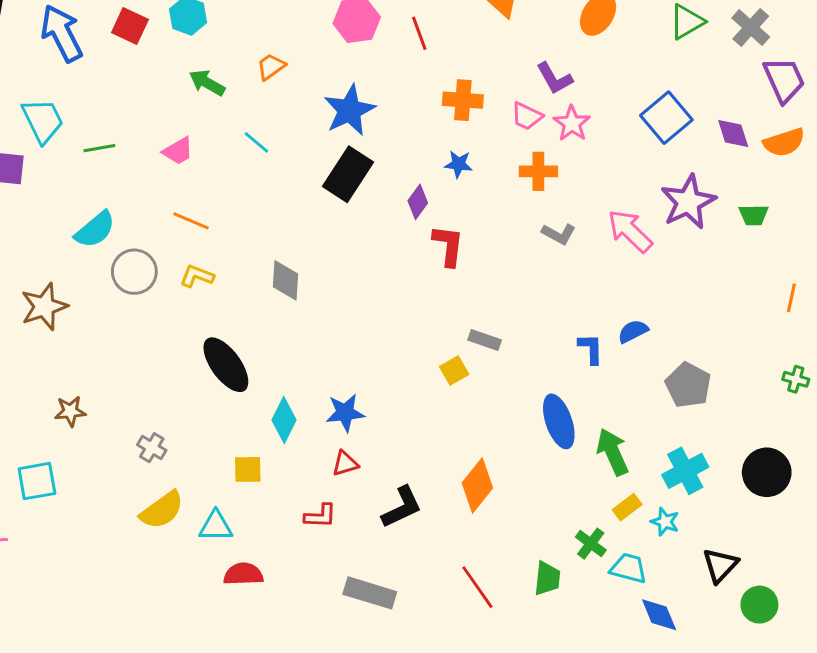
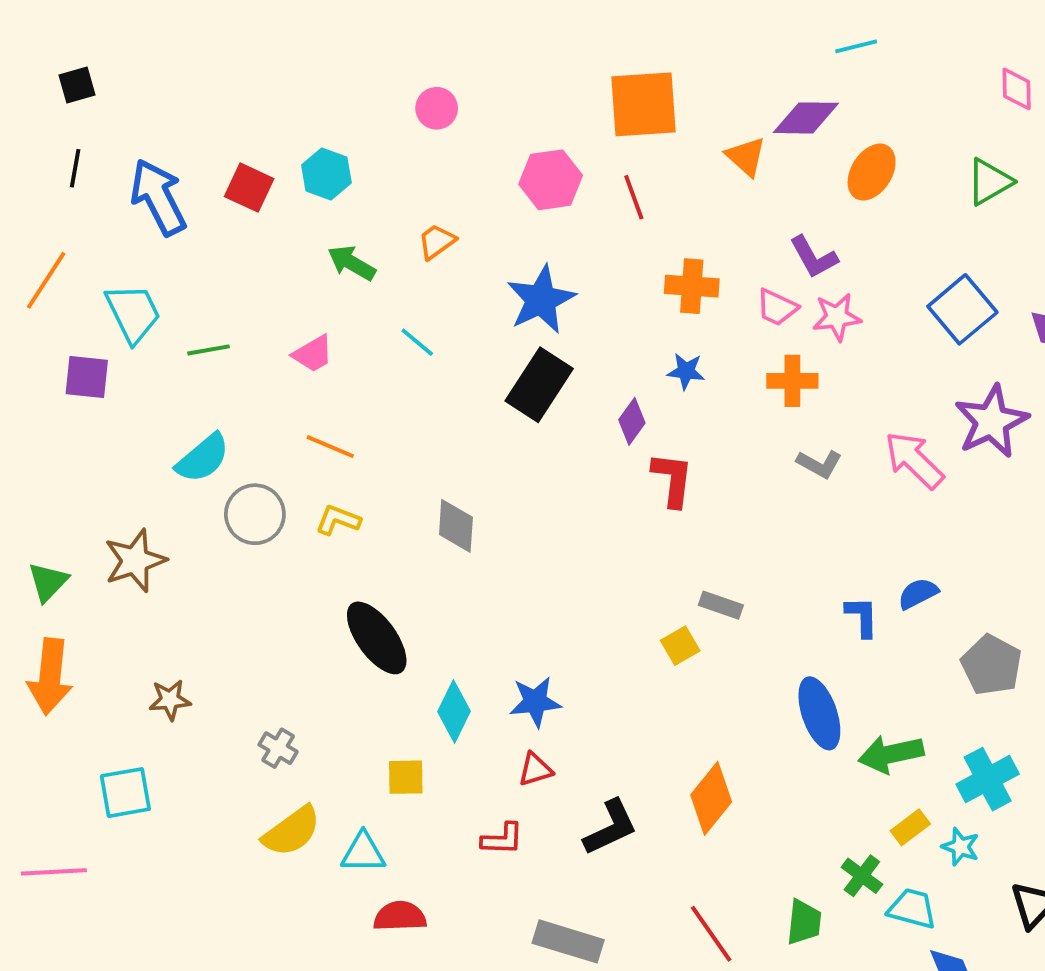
pink star: (572, 123) -> (837, 317), turned 30
green arrow: (613, 452) -> (891, 754), turned -78

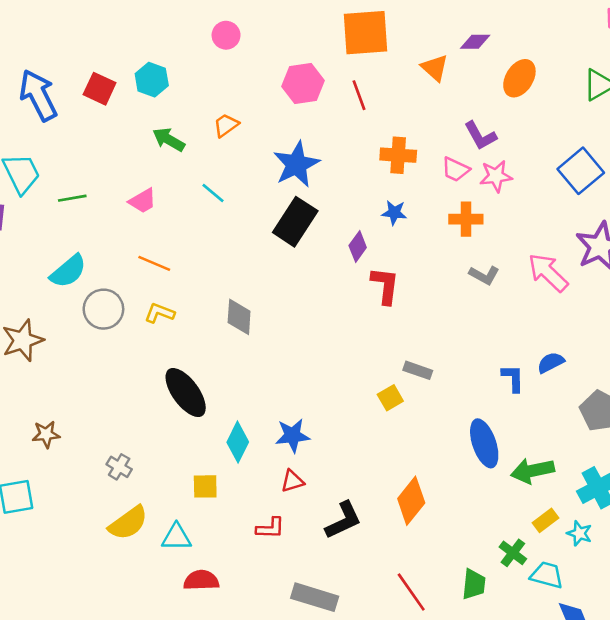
purple diamond: (806, 118) -> (475, 42), size x0.7

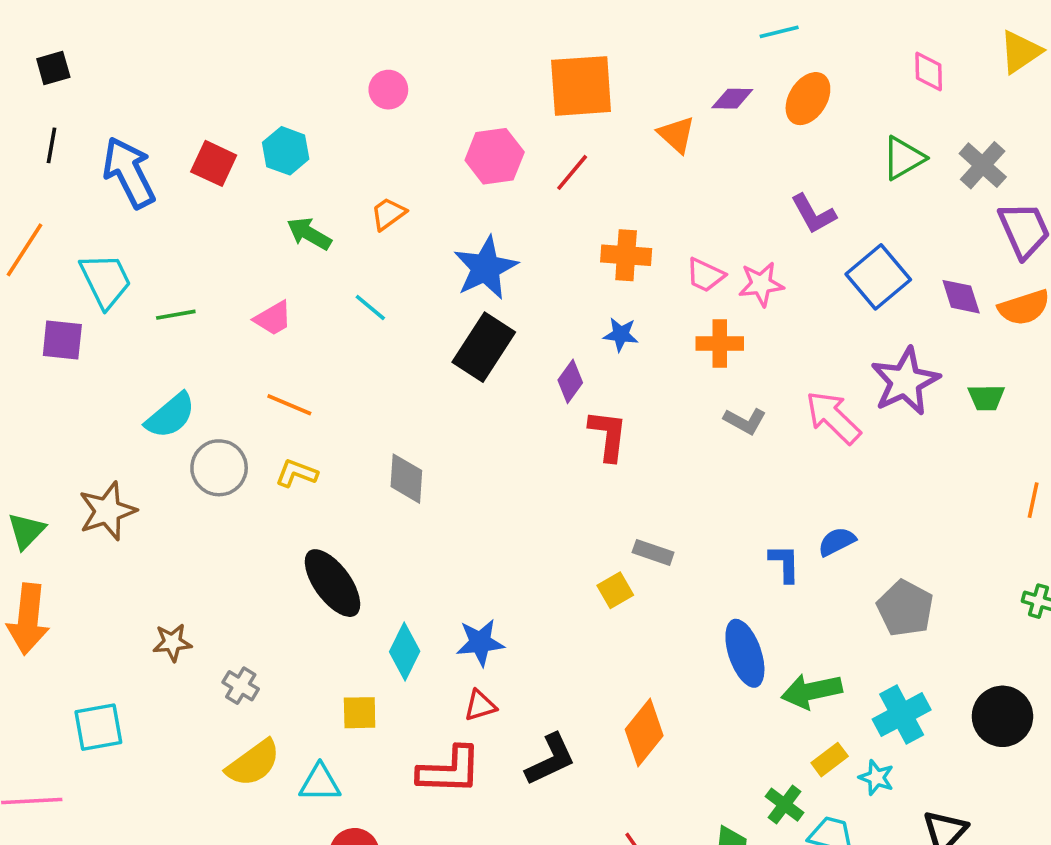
orange ellipse: (519, 78) -> (808, 99), moved
red line: (359, 95) -> (572, 172), turned 60
purple L-shape: (480, 136) -> (813, 214), moved
brown star: (46, 434) -> (172, 642), moved
red L-shape: (270, 528) -> (450, 770), size x1.6

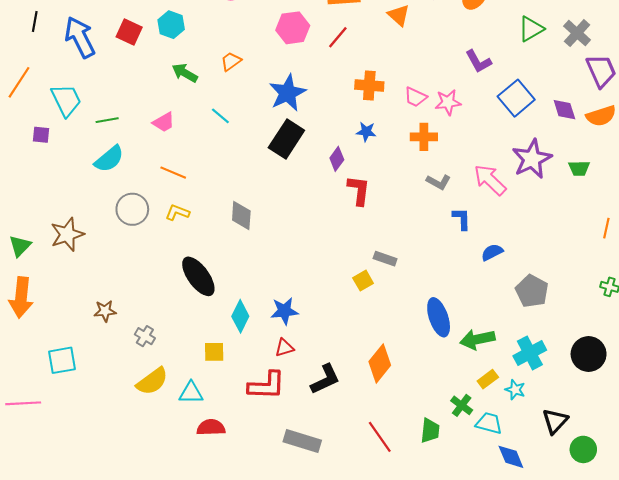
purple square: (62, 340) -> (41, 135), size x0.7
cyan semicircle: (170, 416) -> (109, 159), moved
blue L-shape: (785, 563) -> (462, 219), moved

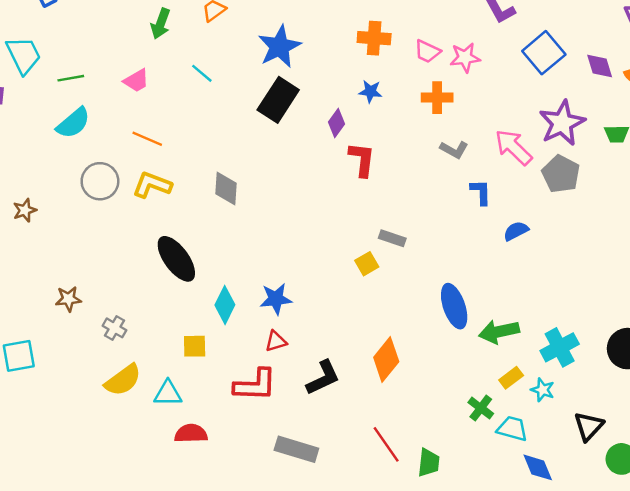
green arrow: (185, 73) -> (161, 24), turned -100
yellow L-shape: (177, 212) -> (152, 185), size x1.4
brown star: (67, 234) -> (25, 210), size x0.6
gray pentagon: (532, 291) -> (561, 174), moved
green trapezoid: (430, 431) -> (429, 463), moved

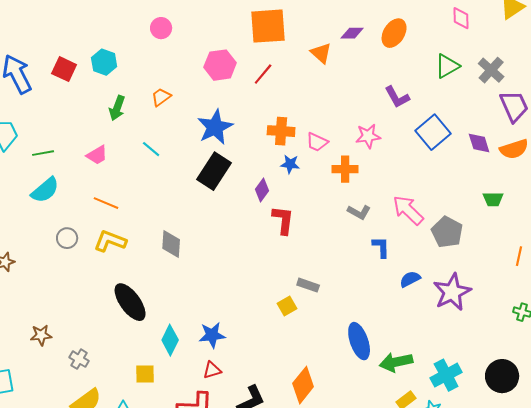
orange cross: (374, 38) -> (281, 131), moved
pink trapezoid: (427, 51) -> (317, 142), moved
purple star: (562, 123) -> (452, 292), moved
gray circle: (100, 181) -> (67, 238), size x0.7

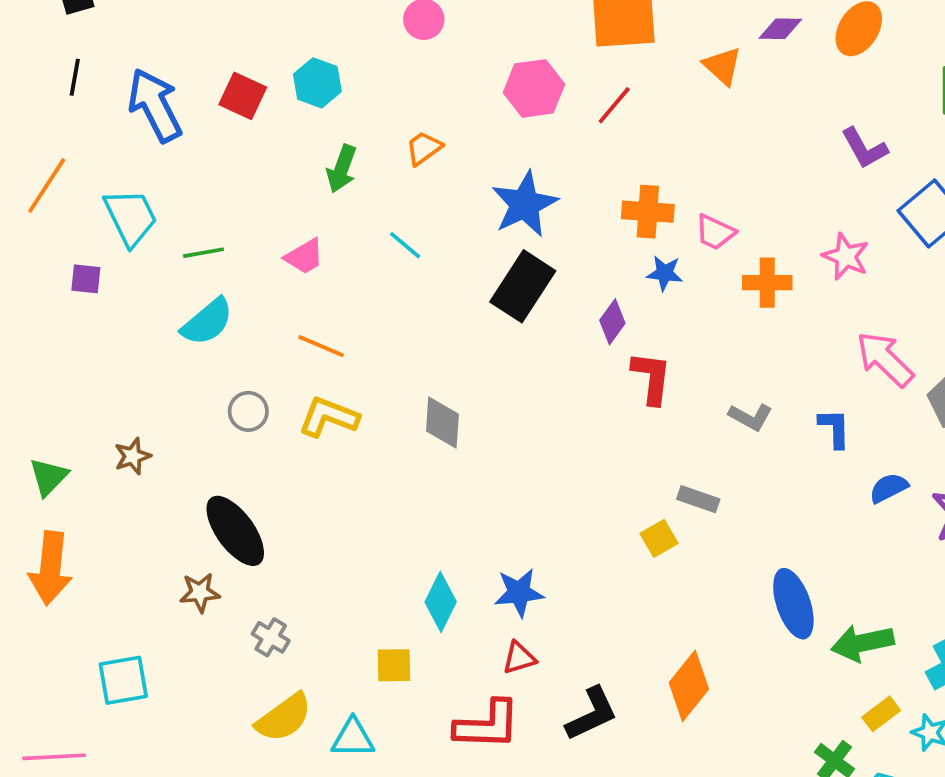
pink star: (368, 136) -> (846, 256), moved, turned 30
gray L-shape: (359, 212) -> (751, 417), moved
black ellipse: (130, 302) -> (235, 531), moved

